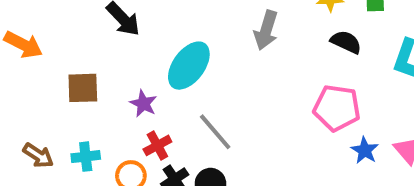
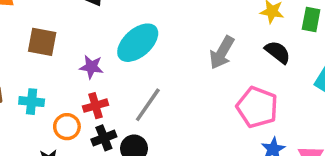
gray arrow: (266, 30) -> (222, 53), moved
purple star: (143, 104) -> (91, 67), turned -30
gray line: (215, 132) -> (148, 105), turned 63

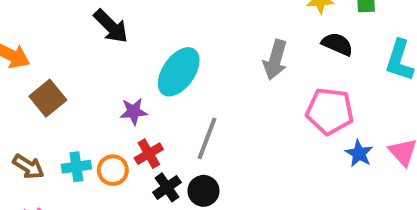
brown square: (42, 42) -> (48, 98), moved, turned -36
orange circle: (67, 127) -> (113, 170), moved

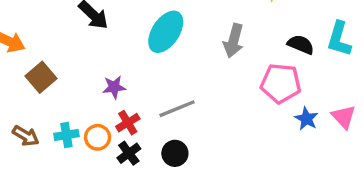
black semicircle: (337, 44) -> (301, 45), moved
cyan ellipse: (179, 72) -> (166, 32), moved
gray line: (207, 138) -> (177, 109), turned 48
black cross: (167, 187) -> (129, 153), moved

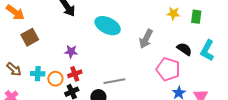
cyan ellipse: (166, 32) -> (108, 26), turned 70
gray line: (177, 109) -> (114, 81), moved

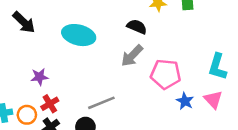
gray arrow: (146, 39) -> (132, 56), moved, turned 30
black semicircle: (184, 49) -> (137, 27), moved
cyan L-shape: (207, 50) -> (217, 67), moved

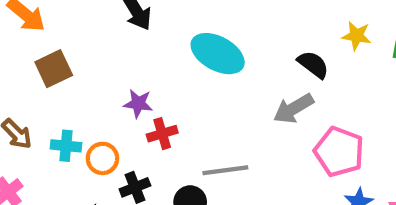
red cross: (50, 104) -> (162, 134), moved

